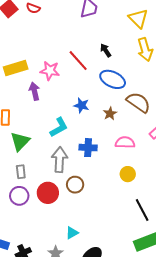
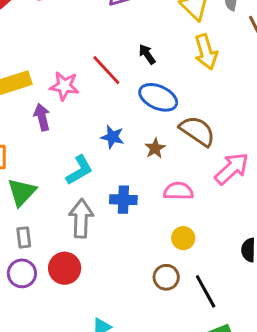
brown circle: (75, 185) -> (166, 277), moved

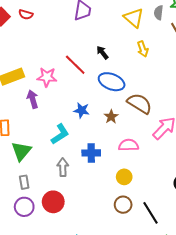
yellow arrow: (206, 52) -> (143, 49), size x0.7
gray arrow: (81, 218) -> (63, 167), size x0.7
yellow circle: (183, 238) -> (124, 177), moved

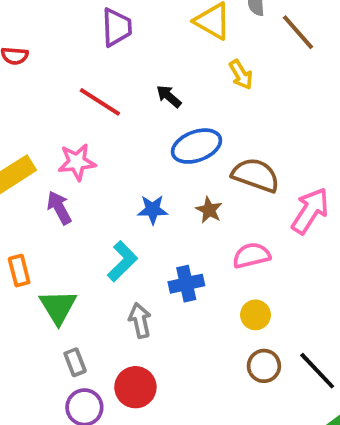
red line: (75, 65) -> (100, 102), moved
blue ellipse: (112, 82) -> (196, 146), turned -30

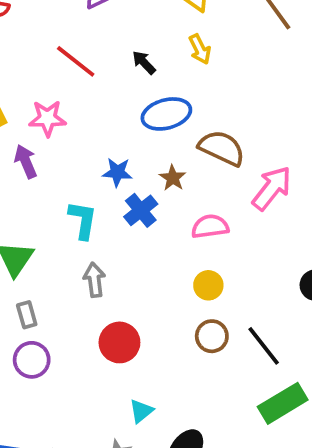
yellow arrow: (241, 75) -> (200, 49), moved
cyan L-shape: (122, 261) -> (83, 220), turned -42
blue cross: (186, 284) -> (141, 210), moved, turned -32
red circle: (135, 387) -> (119, 342), moved

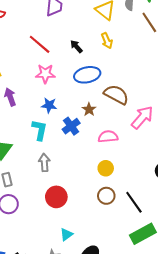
pink star: (47, 118) -> (45, 74), moved
blue star: (117, 172) -> (49, 105), moved

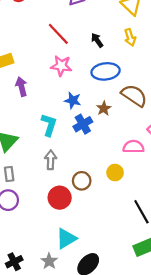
blue star: (49, 105) -> (73, 100), moved
pink semicircle: (108, 137) -> (133, 147), moved
brown circle: (106, 196) -> (82, 181), moved
cyan triangle: (66, 234) -> (66, 239), size x1.5

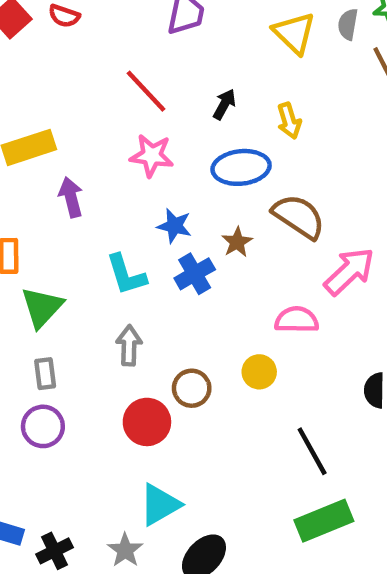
yellow arrow: (130, 37) -> (289, 121), moved
black arrow: (97, 40) -> (224, 104), turned 64
cyan L-shape: (49, 125) -> (126, 275), turned 145

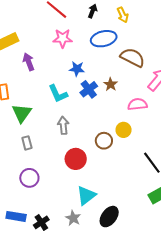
brown star: (237, 242) -> (111, 84), moved
brown circle: (192, 388) -> (104, 141), moved
purple circle: (43, 426) -> (29, 178), moved

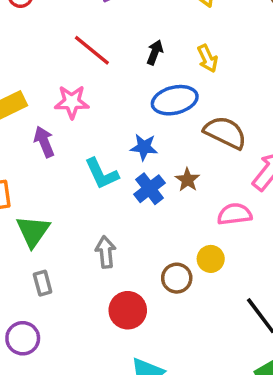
pink star: (63, 38) -> (72, 102), moved
blue star: (77, 69) -> (144, 147), moved
cyan L-shape: (58, 94) -> (102, 174), moved
purple circle: (29, 178) -> (23, 338), moved

